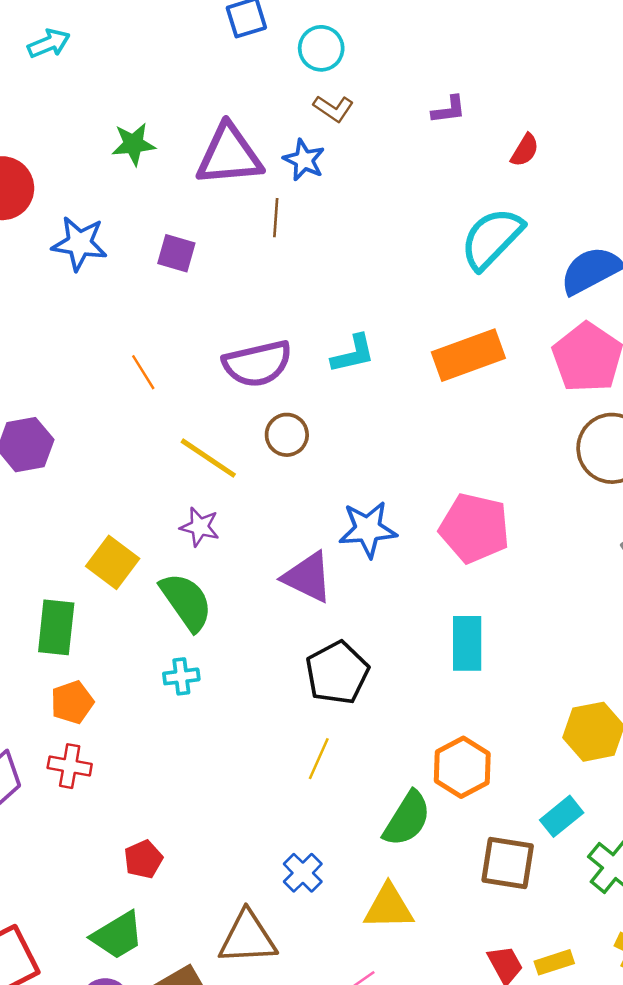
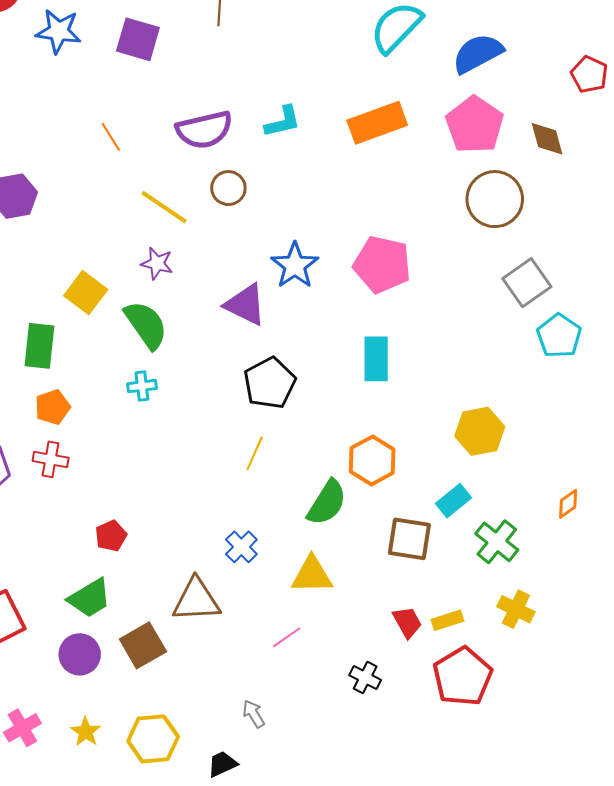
purple square: (176, 253) -> (138, 39), size x1.4
blue star: (368, 529) -> (295, 265), turned -30

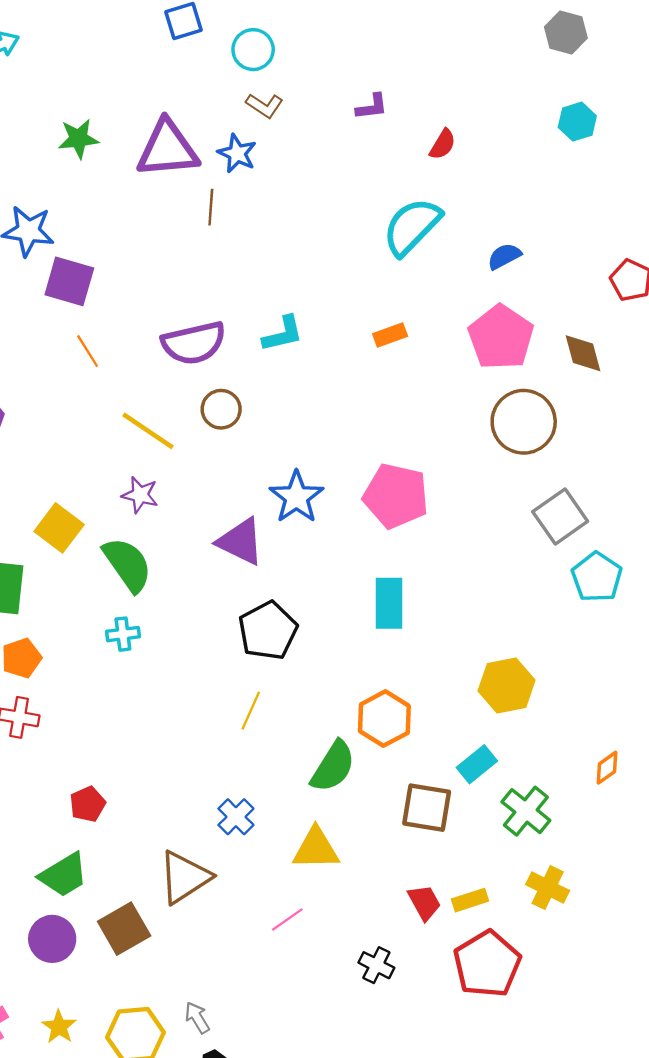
purple square: (138, 39) -> (69, 281), moved
blue semicircle: (478, 53) -> (504, 256), size x0.6
orange rectangle: (377, 123) -> (390, 335), size x0.5
brown triangle: (196, 600) -> (185, 877), turned -30
gray arrow: (254, 714) -> (197, 1018), moved

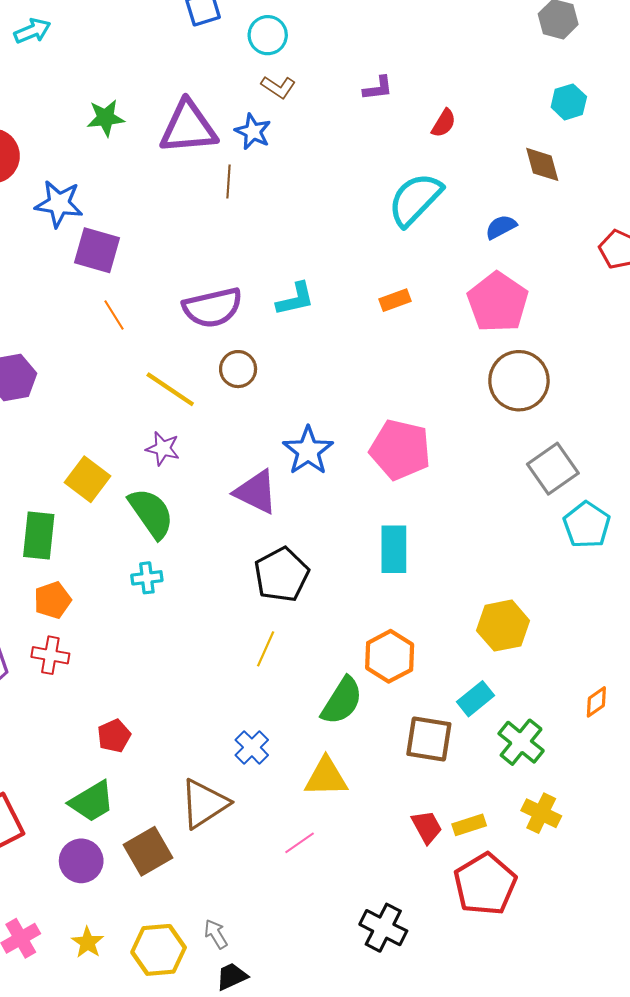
brown diamond: (583, 353) -> (542, 164), moved
black cross: (376, 965) -> (383, 928), moved, size x1.4

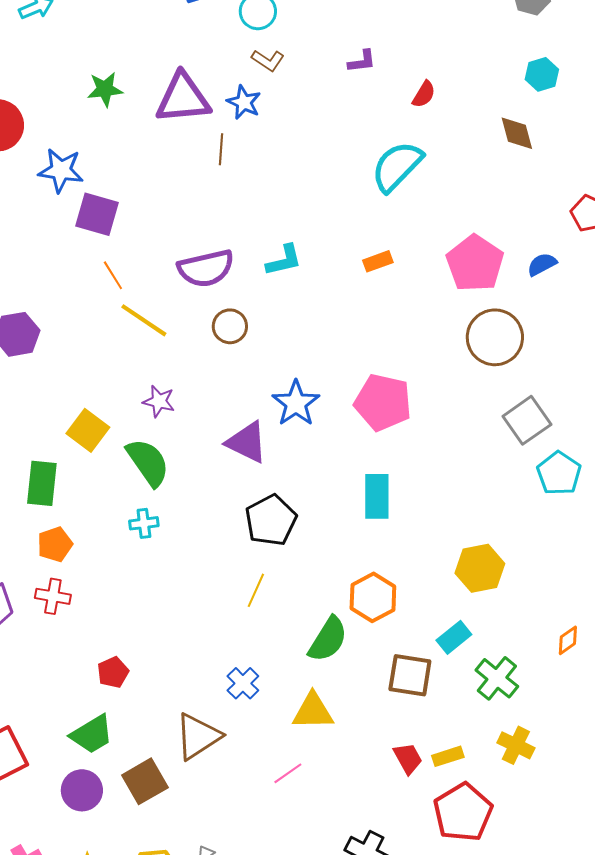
blue semicircle: (501, 227) -> (542, 264), moved
yellow line: (170, 389) -> (144, 320), moved

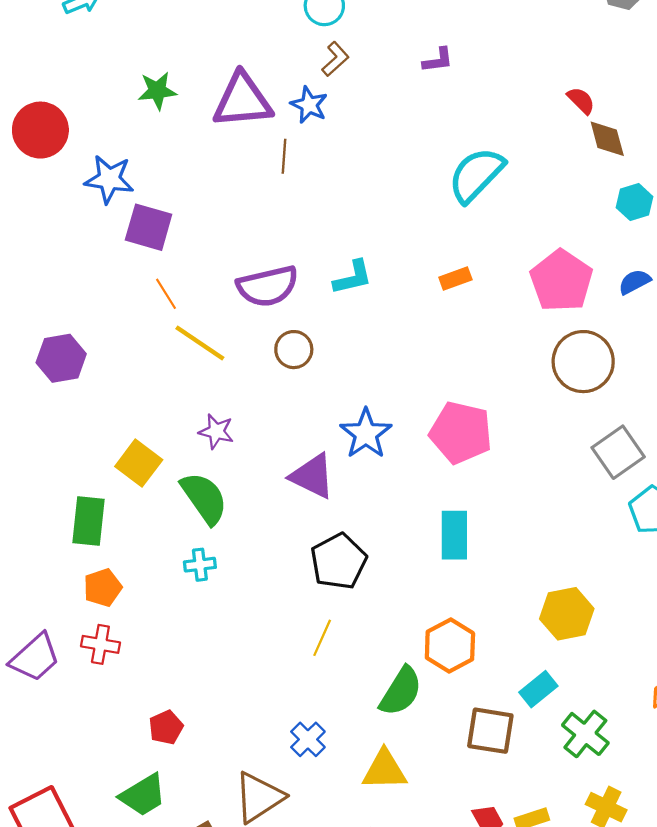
brown L-shape: (268, 60) -> (335, 59), turned -76
cyan hexagon: (542, 74) -> (635, 202), moved
red semicircle: (424, 94) -> (581, 101), moved, turned -76

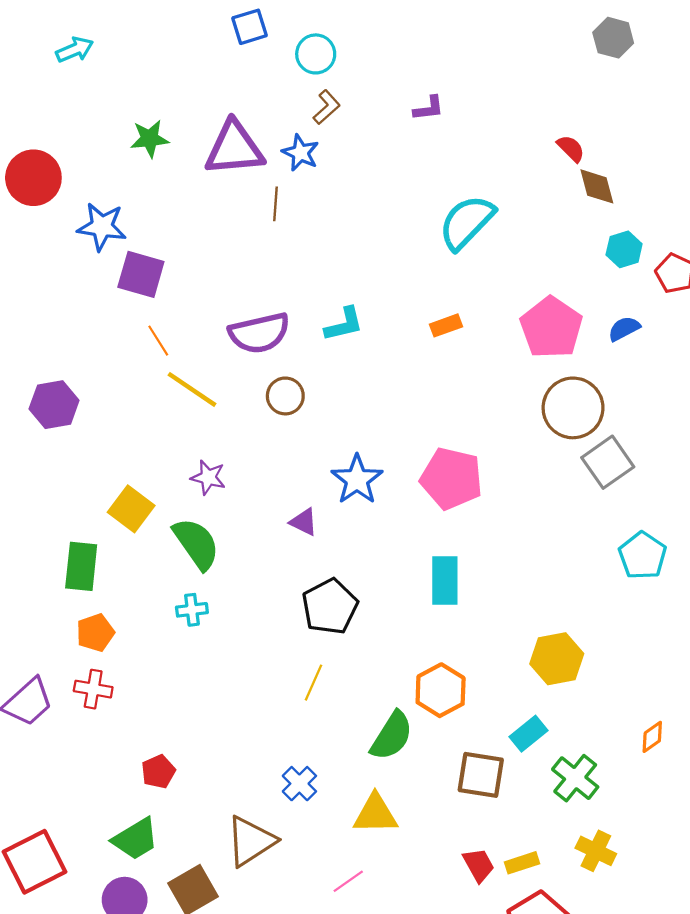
gray square: (618, 452) -> (608, 462), moved
purple triangle: (312, 476) -> (304, 522), size x0.6

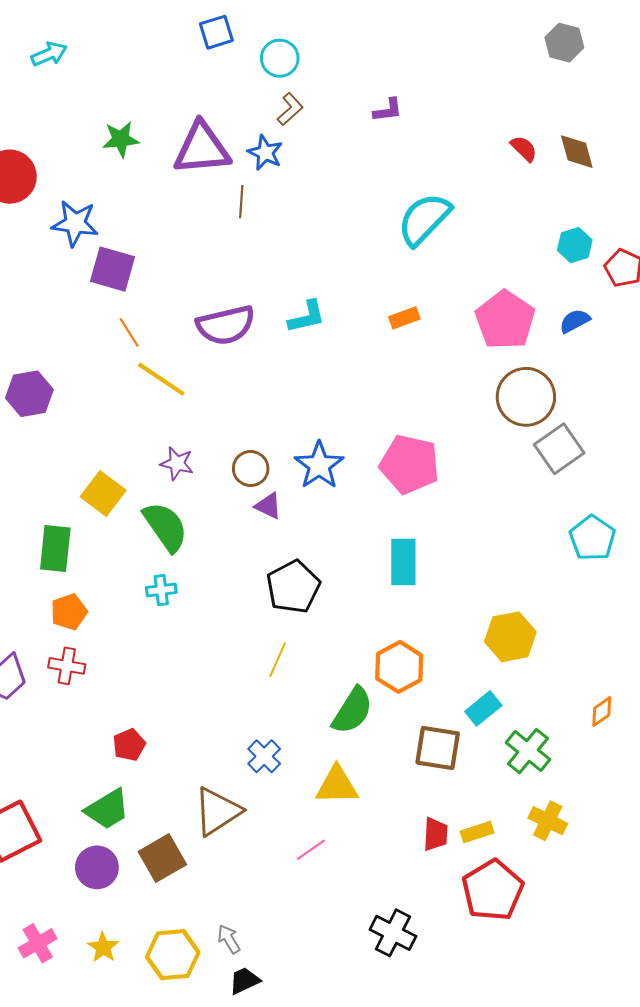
brown diamond: (597, 186) -> (577, 152), moved
brown circle: (285, 396) -> (251, 469), moved
red trapezoid: (479, 865) -> (436, 834), turned 32

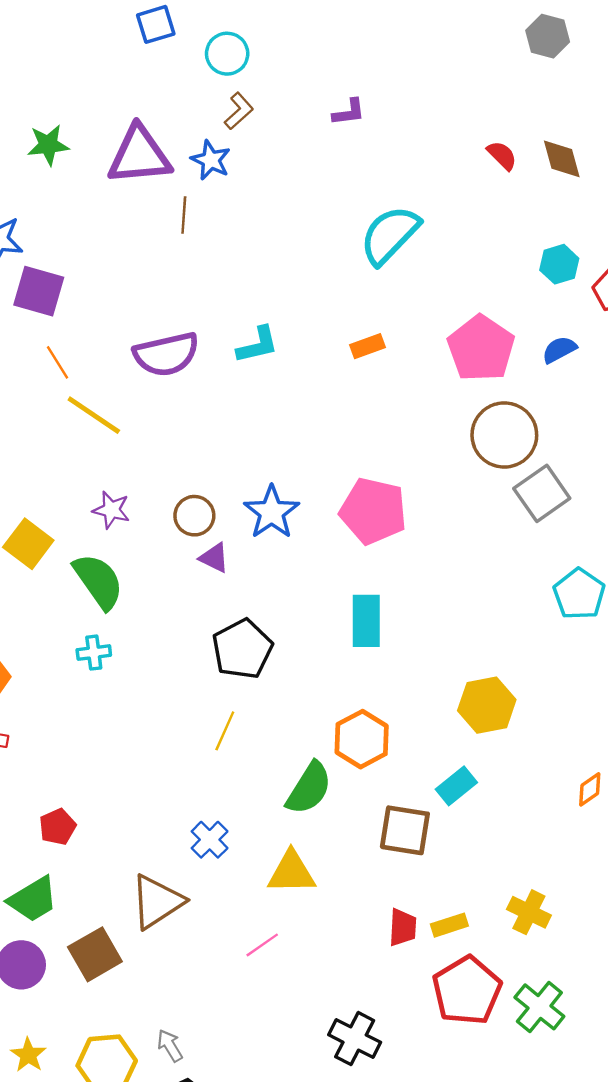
green cross: (528, 751) -> (539, 1007), moved

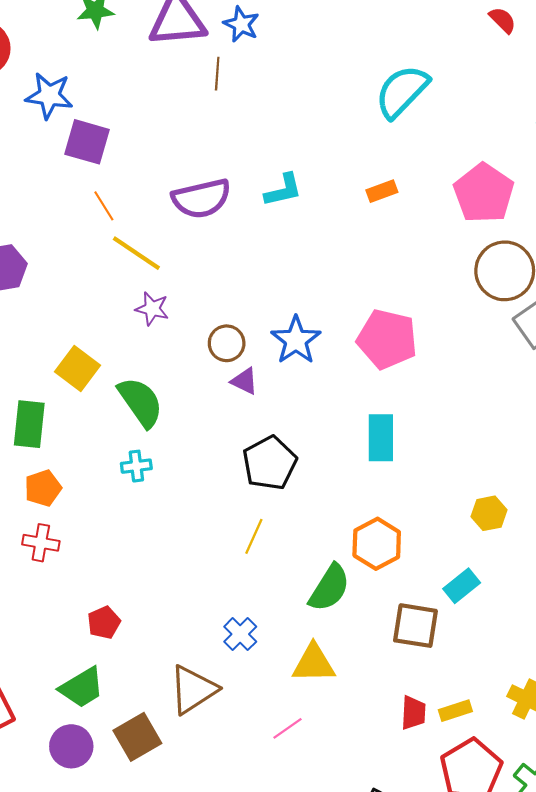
purple star: (111, 510) -> (152, 309), moved
yellow hexagon: (487, 705) -> (489, 513), size x0.7

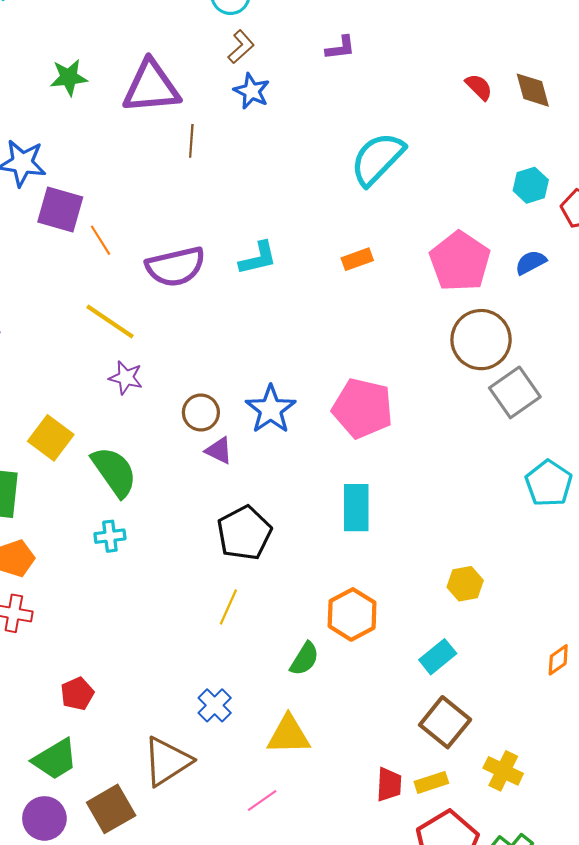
blue star: (241, 24) -> (252, 91), moved
orange line: (104, 206) -> (100, 240), moved
green semicircle: (329, 588) -> (304, 659), size x0.7
brown square: (415, 626) -> (445, 722), moved, turned 30

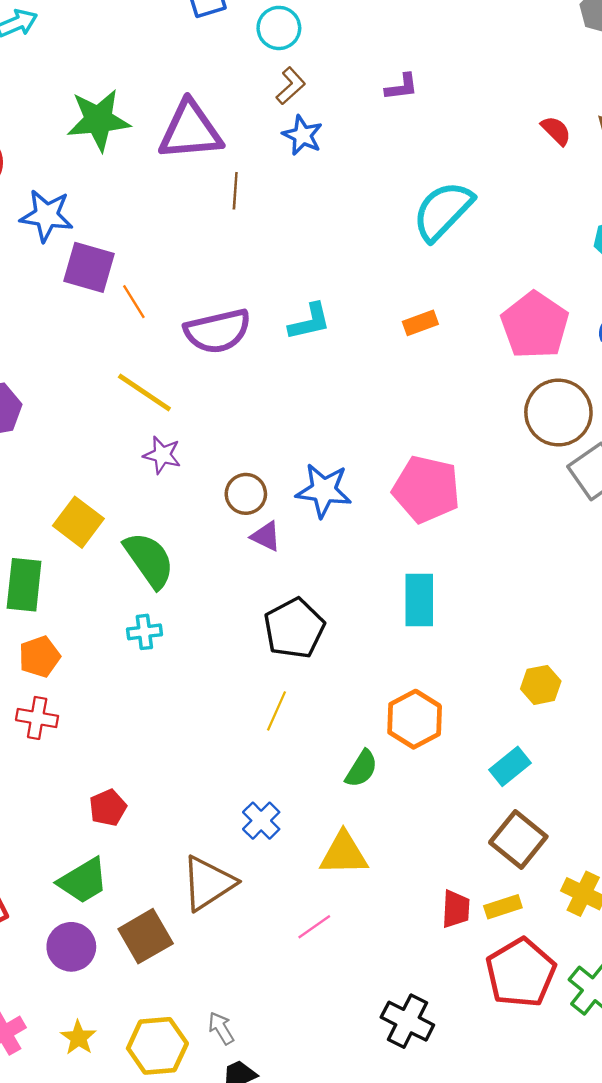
green star: (69, 77) -> (98, 120), size x1.5
blue star: (271, 409) -> (324, 490), turned -30

